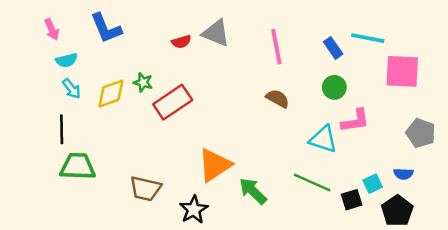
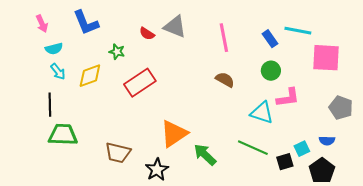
red semicircle: (181, 42) -> (147, 34), turned 49
green star: (143, 82) -> (117, 52), moved

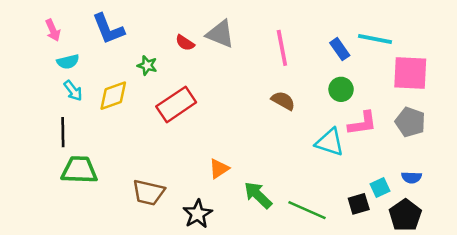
gray pentagon: (341, 108) -> (410, 122), moved
orange triangle: (174, 134) -> (219, 169), size x0.6
green line: (253, 148) -> (307, 210), moved

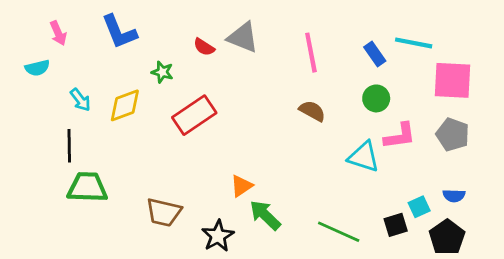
cyan semicircle: (68, 62) -> (37, 68), moved
green arrow: (258, 195) -> (265, 215), moved

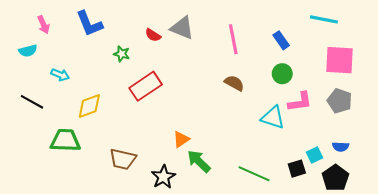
cyan line: (414, 43) -> (324, 19), moved
cyan arrow: (80, 100) -> (60, 75), turned -30
yellow diamond: (125, 105) -> (89, 106), moved
black line: (69, 146) -> (32, 102), moved, turned -60

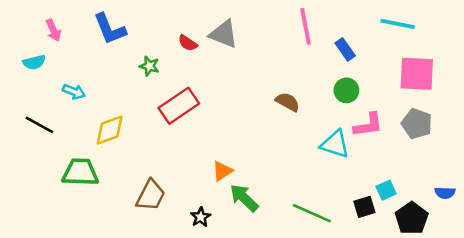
pink line: (233, 39) -> (305, 26), moved
blue semicircle: (341, 147) -> (445, 193), moved
brown trapezoid: (123, 159) -> (151, 195), turned -76
black star: (163, 177) -> (201, 217), size x0.7

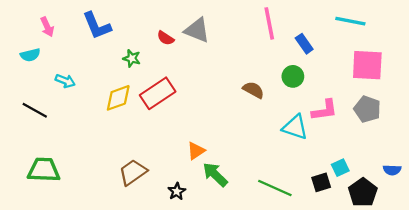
green circle: (346, 90) -> (293, 76), moved
yellow diamond: (110, 130) -> (118, 98), moved
green trapezoid: (80, 172) -> (44, 170), moved
brown trapezoid: (151, 195) -> (133, 172), turned -152

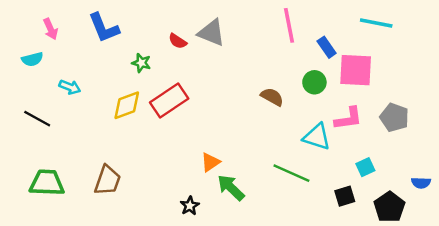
pink square: (367, 65) -> (356, 70), moved
cyan square: (340, 168) -> (365, 167), moved
brown trapezoid: (133, 172) -> (107, 180), moved, turned 144
green line: (275, 188) -> (291, 173), moved

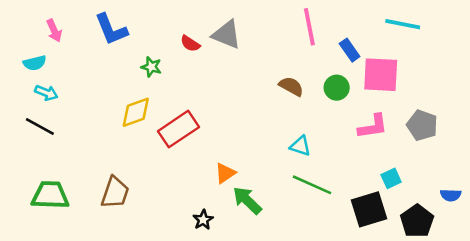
cyan arrow: (70, 87) -> (46, 93), moved
brown semicircle: (272, 97) -> (291, 86), moved
red rectangle: (169, 100) -> (179, 129), moved
cyan triangle: (317, 137) -> (300, 146), moved, size x0.7
black square: (345, 196) -> (369, 209), size x1.6

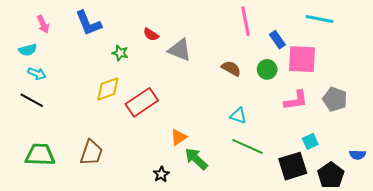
gray triangle: (226, 34) -> (180, 50), moved

